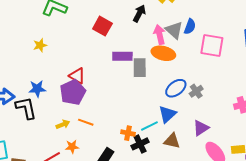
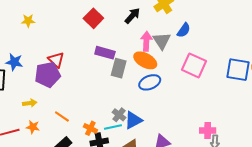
blue semicircle: (190, 27) -> (184, 30), moved
blue ellipse: (176, 88) -> (150, 82), moved
gray cross: (196, 91) -> (119, 115), moved, turned -32
orange line: (86, 122) -> (62, 117), moved

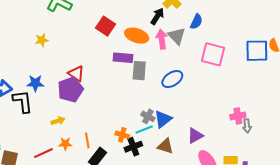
black arrow: (132, 16) -> (157, 16), moved
orange ellipse: (145, 60) -> (137, 36), moved
orange line: (62, 117) -> (87, 140), moved, turned 56

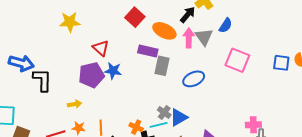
yellow star: (42, 40) -> (70, 22), size x1.5
blue square: (257, 51) -> (281, 63), size x0.7
red triangle: (76, 74) -> (101, 48), moved
blue star: (35, 83) -> (113, 71), moved

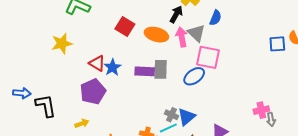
purple rectangle: (148, 51) -> (145, 71), moved
pink square: (237, 60) -> (208, 57), moved
blue arrow: (21, 63) -> (22, 93), size x0.7
blue star: (113, 71) -> (112, 67), moved, turned -30

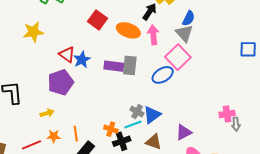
gray triangle: (196, 33) -> (184, 33), moved
pink square: (208, 57) -> (178, 57), turned 30

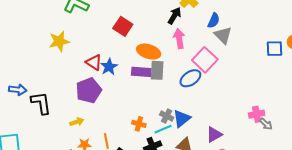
orange ellipse: (128, 30) -> (149, 52), moved
gray triangle: (184, 33) -> (223, 35), moved
gray arrow: (236, 124) -> (266, 124), turned -40
orange cross: (111, 129) -> (139, 124), moved

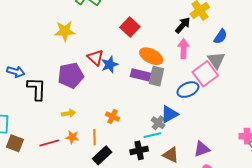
gray triangle: (223, 35) -> (216, 60), moved
purple pentagon: (89, 90) -> (71, 75), moved
blue triangle: (182, 119) -> (169, 114), moved
orange cross: (139, 124) -> (113, 116), moved

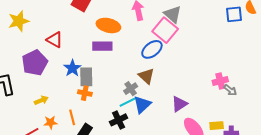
blue star: (110, 65) -> (72, 68), moved
gray rectangle: (156, 76) -> (86, 77), moved
blue triangle: (169, 114) -> (142, 105), moved
gray cross: (158, 123) -> (131, 89), turned 32
brown triangle: (171, 155) -> (146, 76), moved, turned 30

